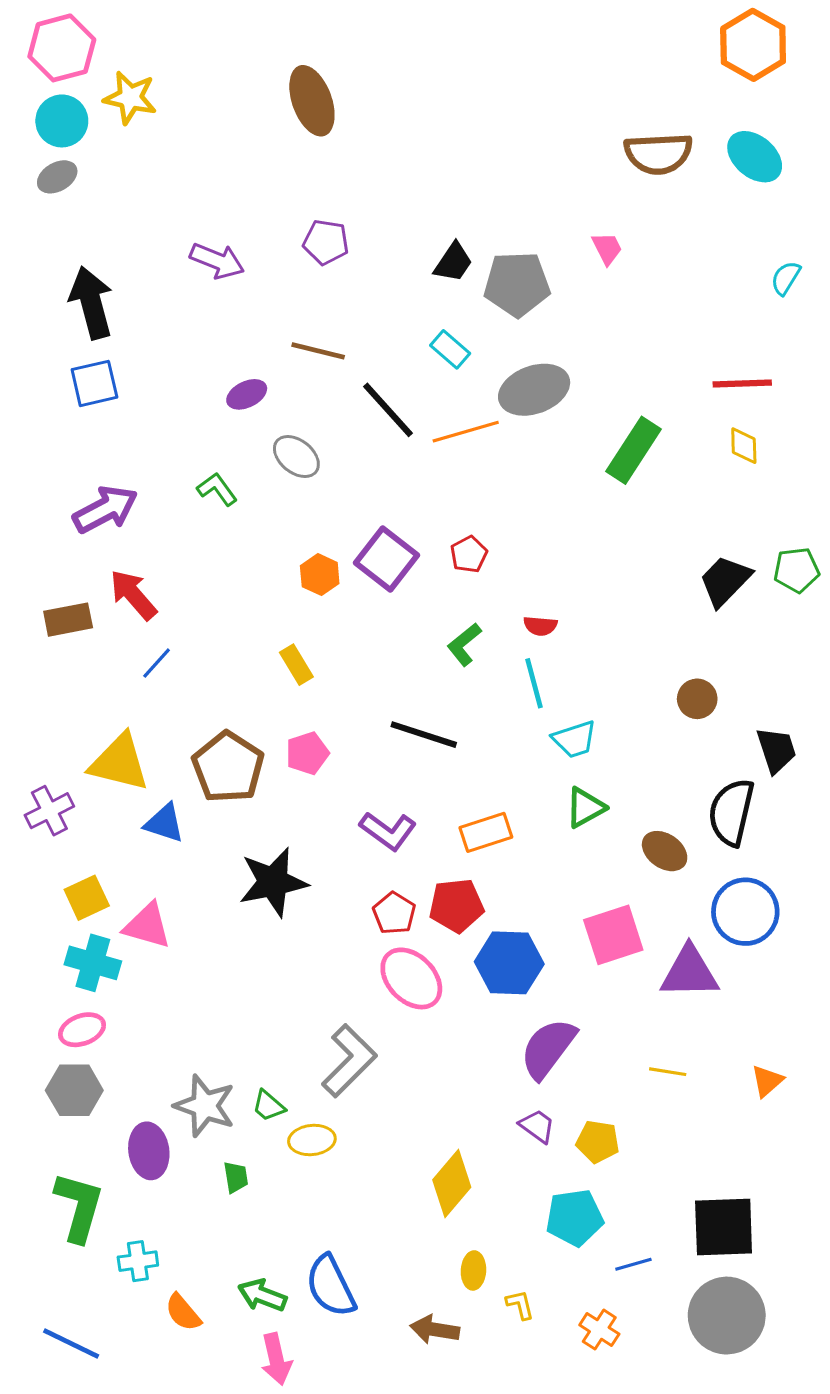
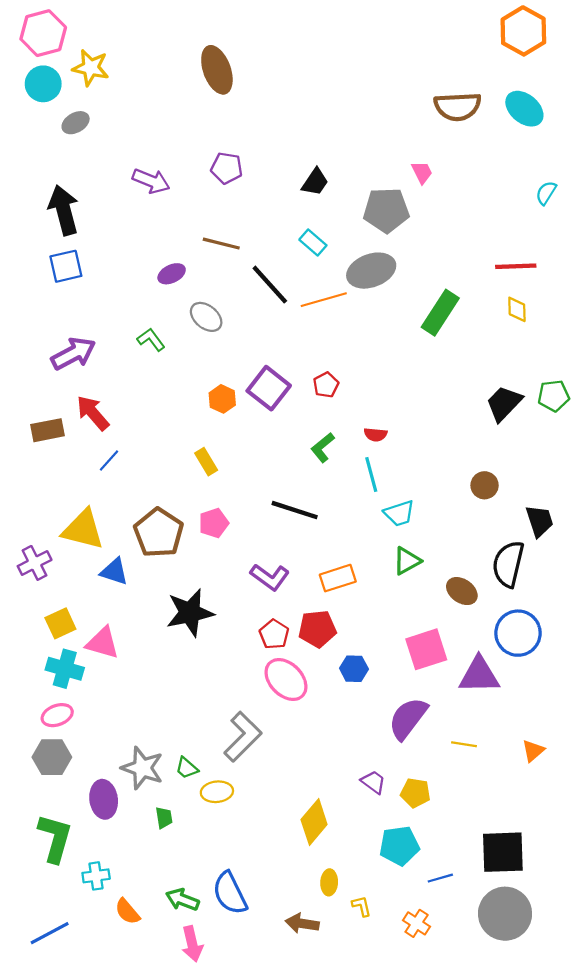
gray ellipse: (57, 177) -> (76, 123), moved
gray pentagon: (517, 284) -> (386, 210), moved
blue hexagon: (509, 963) -> (354, 669), size x0.6
purple semicircle: (548, 1048) -> (408, 718), moved
blue line: (71, 1343) -> (50, 933), turned -54

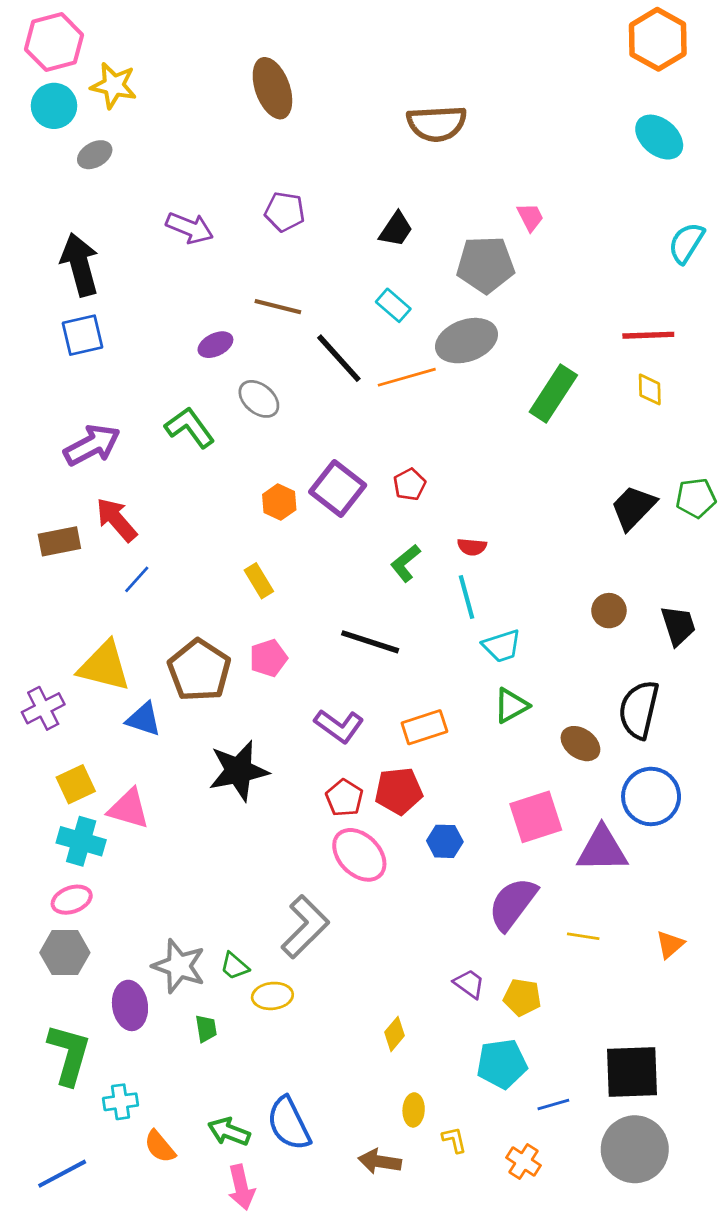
brown semicircle: (458, 107) -> (437, 123), moved
cyan semicircle: (546, 193) -> (686, 243), size x1.4
green L-shape: (151, 340) -> (190, 427), size x1.4
black trapezoid: (540, 521) -> (678, 626), moved
yellow diamond: (314, 822) -> (395, 1034), size x0.6

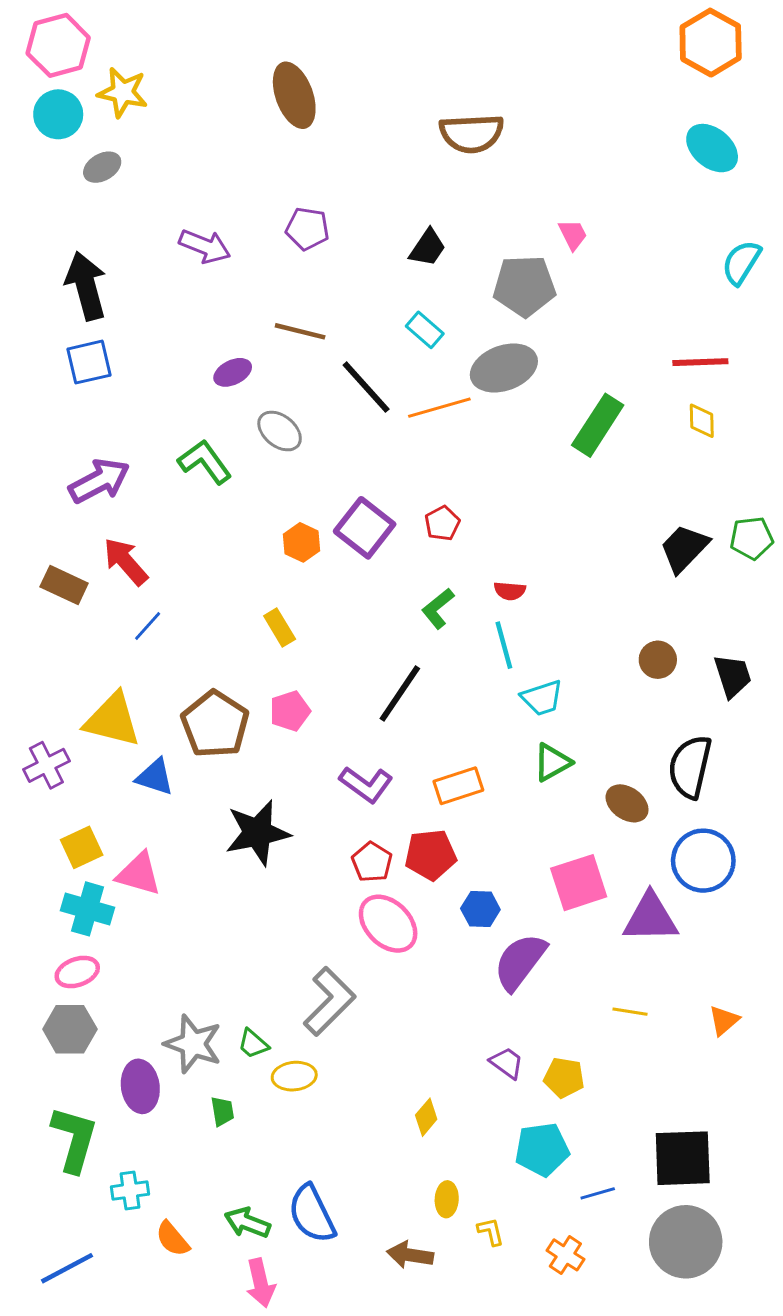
brown rectangle: (59, 541) -> (64, 585), turned 36
black line: (370, 642) -> (400, 693), turned -74
purple semicircle: (513, 904) -> (520, 962), moved

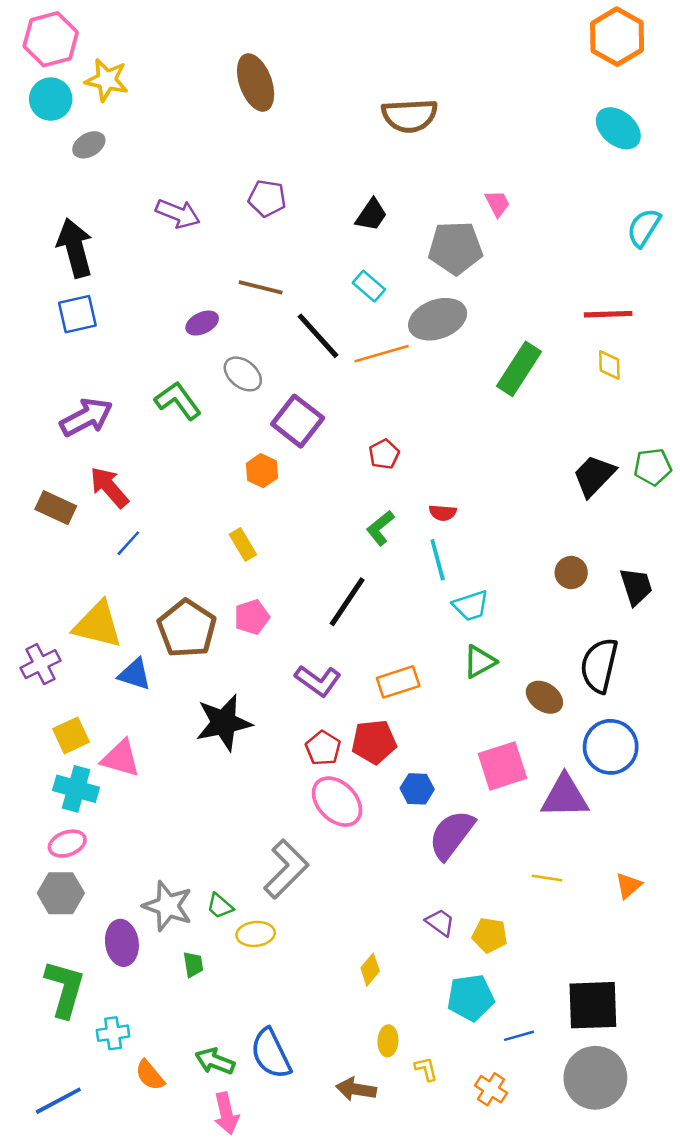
purple square: (365, 528) -> (298, 421), moved

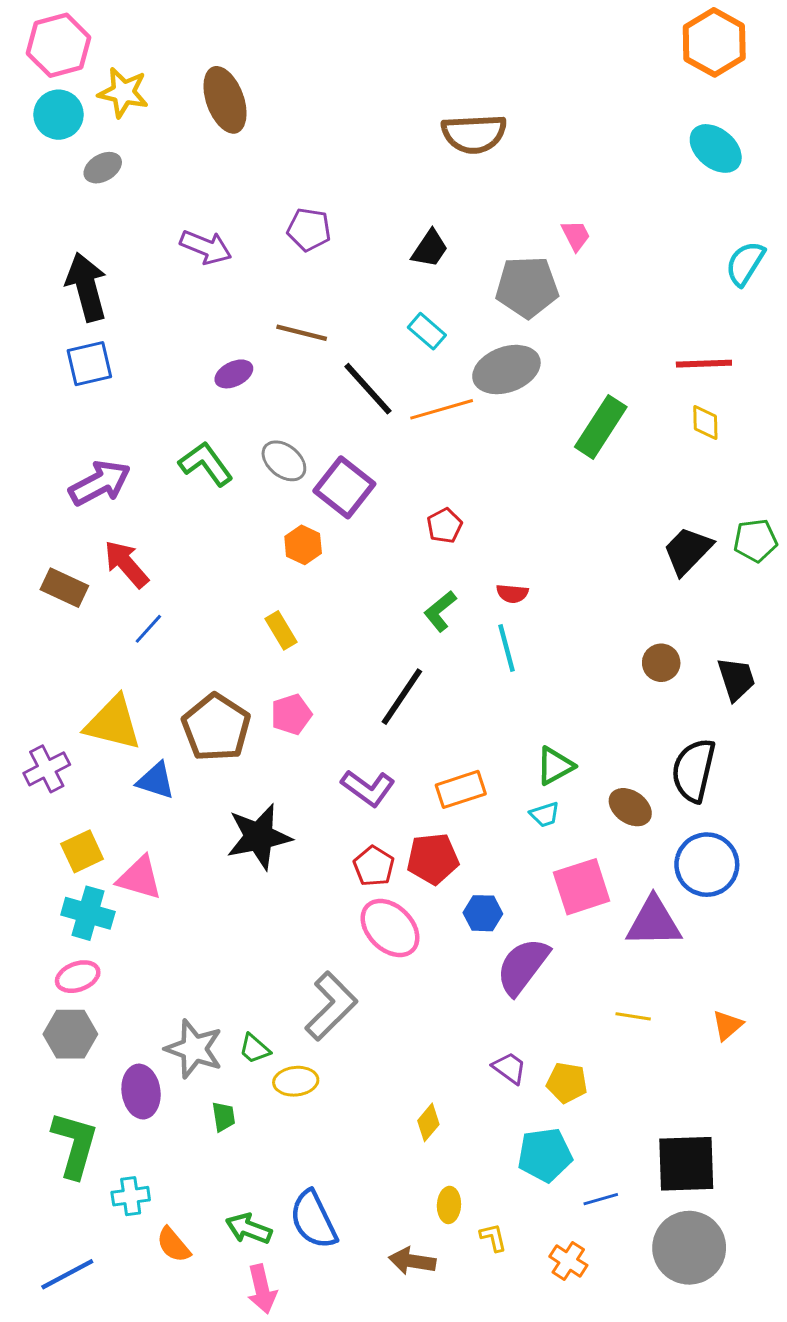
brown ellipse: (256, 83) -> (225, 100), moved
gray ellipse: (243, 374) -> (284, 461), moved
cyan trapezoid: (471, 606) -> (545, 815), moved, size x0.7

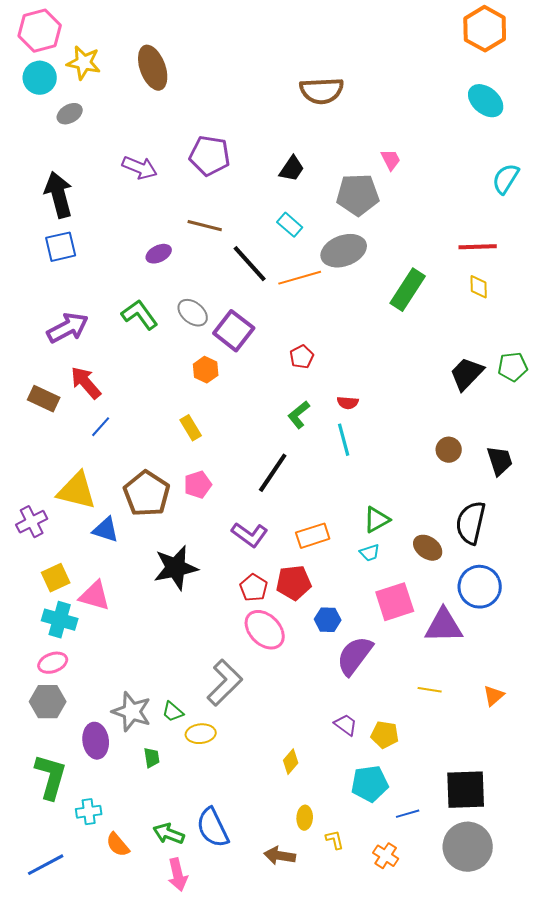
purple pentagon: (309, 230) -> (210, 156), size x1.4

